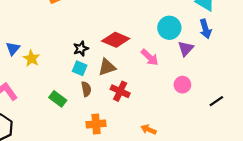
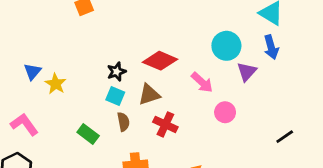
pink circle: (182, 85) -> (225, 112), moved

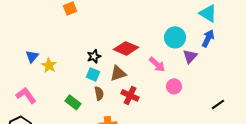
blue arrow: (271, 47) -> (208, 38), turned -138

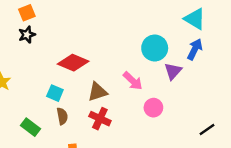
red diamond: (126, 48) -> (73, 63), moved
black star: (94, 56) -> (27, 35), moved
brown triangle: (118, 73) -> (97, 92), moved

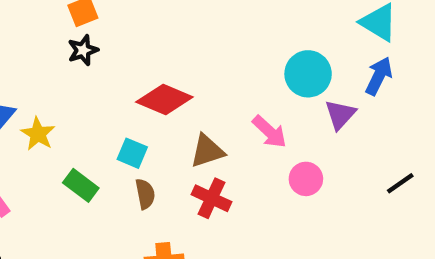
green rectangle: (31, 127) -> (81, 185), moved
black line: (207, 130) -> (400, 183), moved

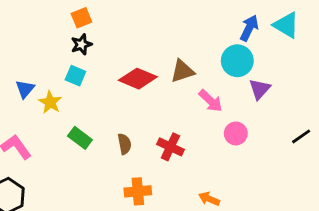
blue arrow: (379, 76) -> (249, 28), moved
brown triangle: (207, 151) -> (182, 71), moved
cyan square: (132, 153) -> (75, 76), moved

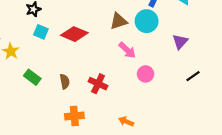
brown triangle: (182, 71) -> (119, 21), moved
cyan square: (75, 76) -> (41, 32), moved
purple triangle: (260, 89) -> (180, 42), moved

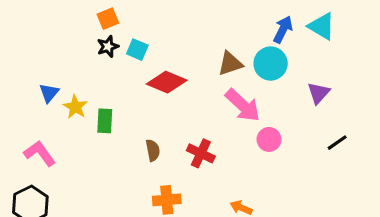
cyan square: (41, 32) -> (137, 50), moved
pink arrow: (127, 50) -> (243, 105), size x1.4
green rectangle: (32, 77) -> (105, 121), moved, turned 56

